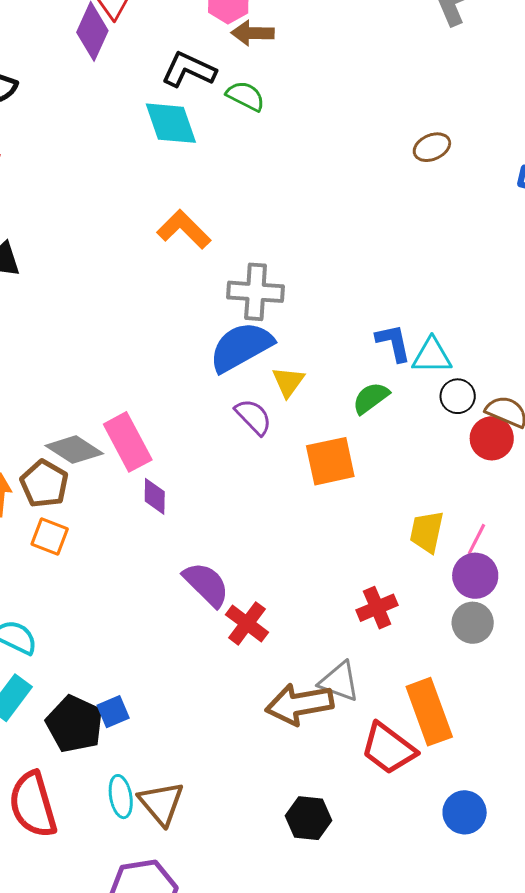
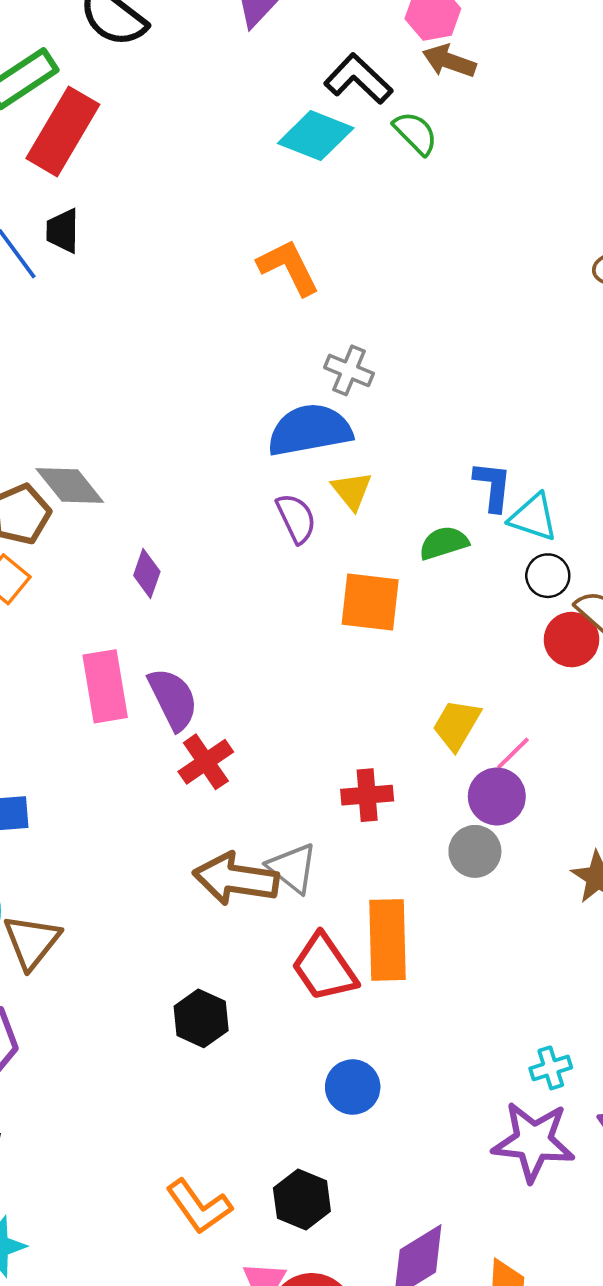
cyan diamond: (171, 123) -> (316, 136), turned -68
gray cross: (256, 292) -> (349, 370), size x0.7
yellow triangle: (288, 382) -> (352, 491), turned -33
pink rectangle: (128, 442) -> (105, 686), moved
blue circle: (465, 812) -> (353, 1087), moved

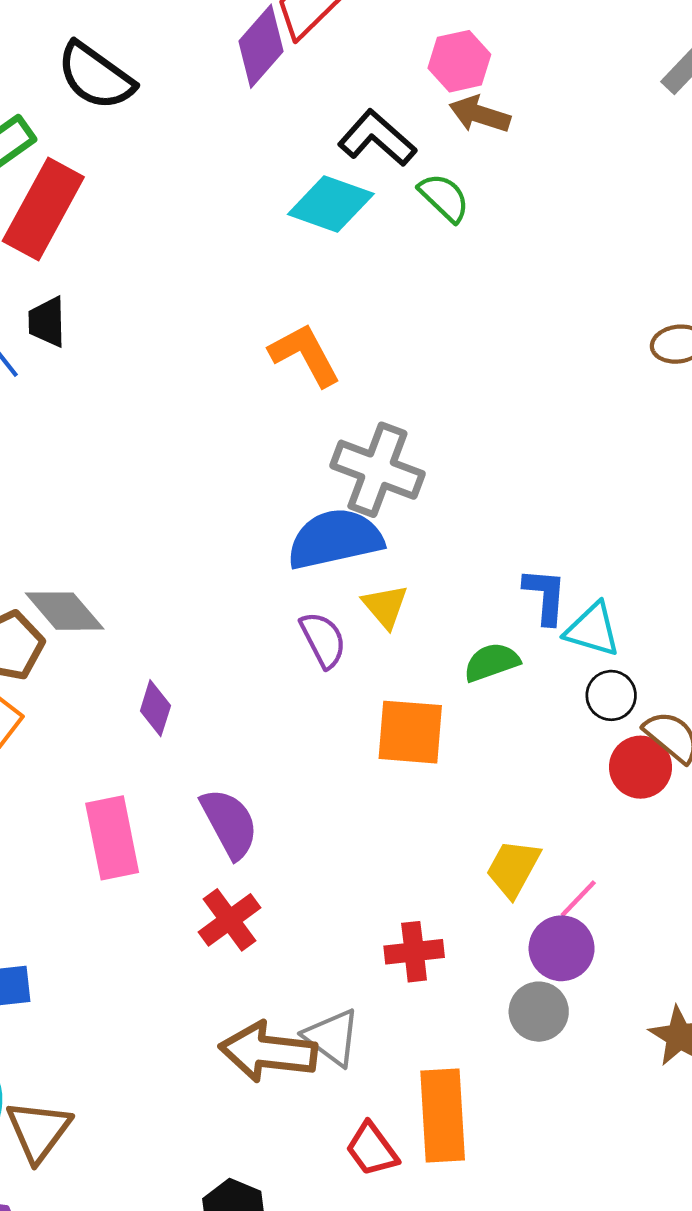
gray cross: (349, 370) -> (377, 470), size x1.6
purple semicircle: (173, 699) -> (229, 823), moved
red trapezoid: (324, 968) -> (372, 1149), size x0.7

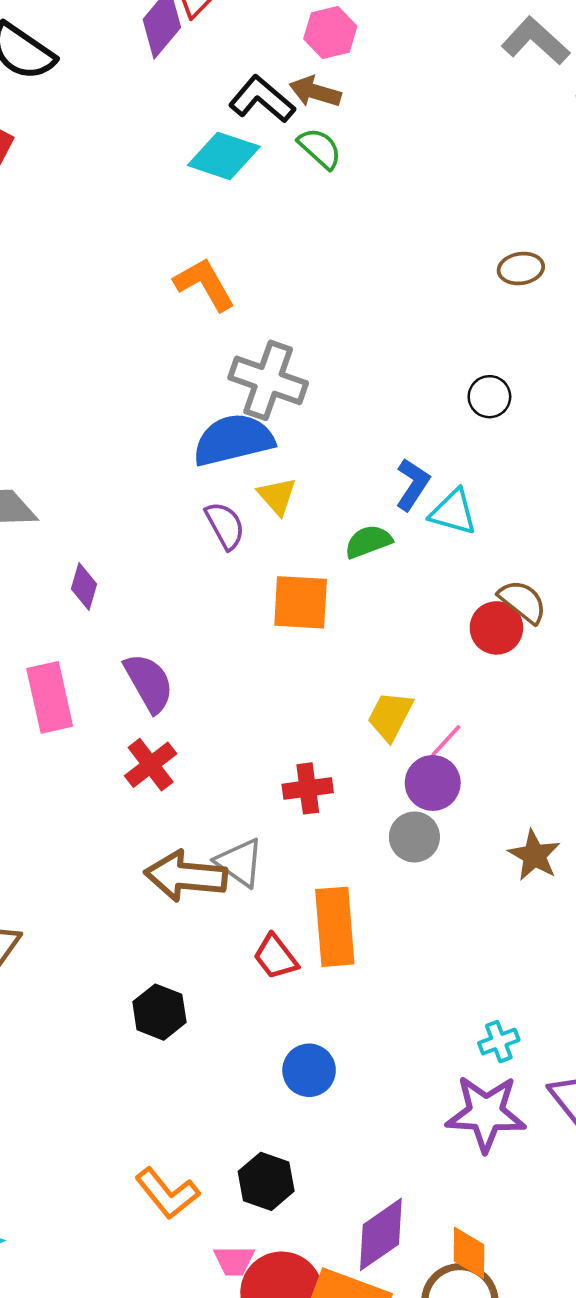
brown arrow: (480, 114) -> (315, 92), moved
blue L-shape: (545, 596) -> (413, 484), turned 30
black circle: (611, 695) -> (489, 397), moved

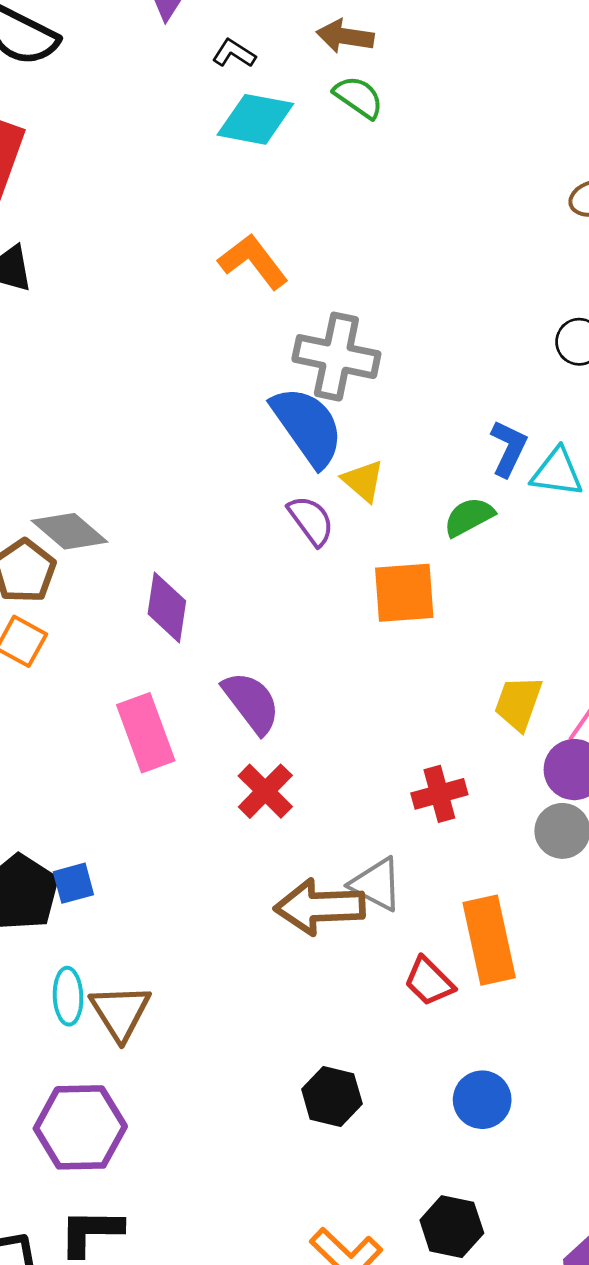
black L-shape: (262, 99) -> (234, 53), moved, size x0.6
blue semicircle: (233, 440) -> (307, 426), turned 76
purple diamond: (84, 587) -> (167, 607), size x1.4
black hexagon: (159, 1012) -> (332, 1096), moved

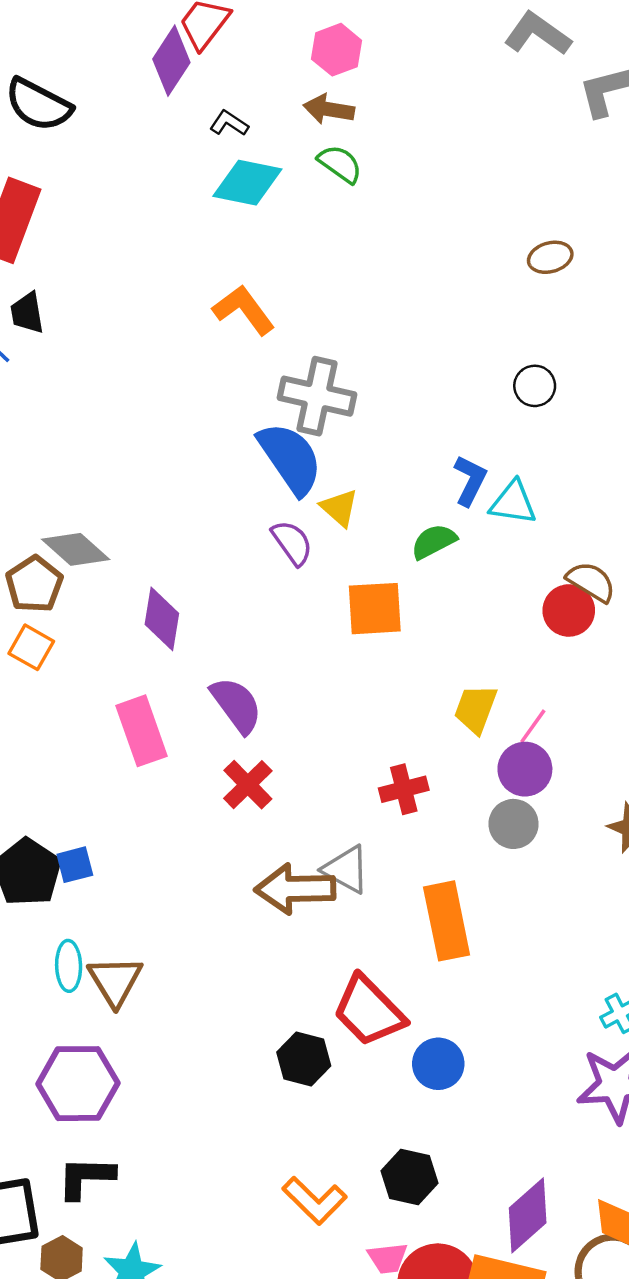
red trapezoid: (429, 981) -> (369, 1011), moved, size x1.6

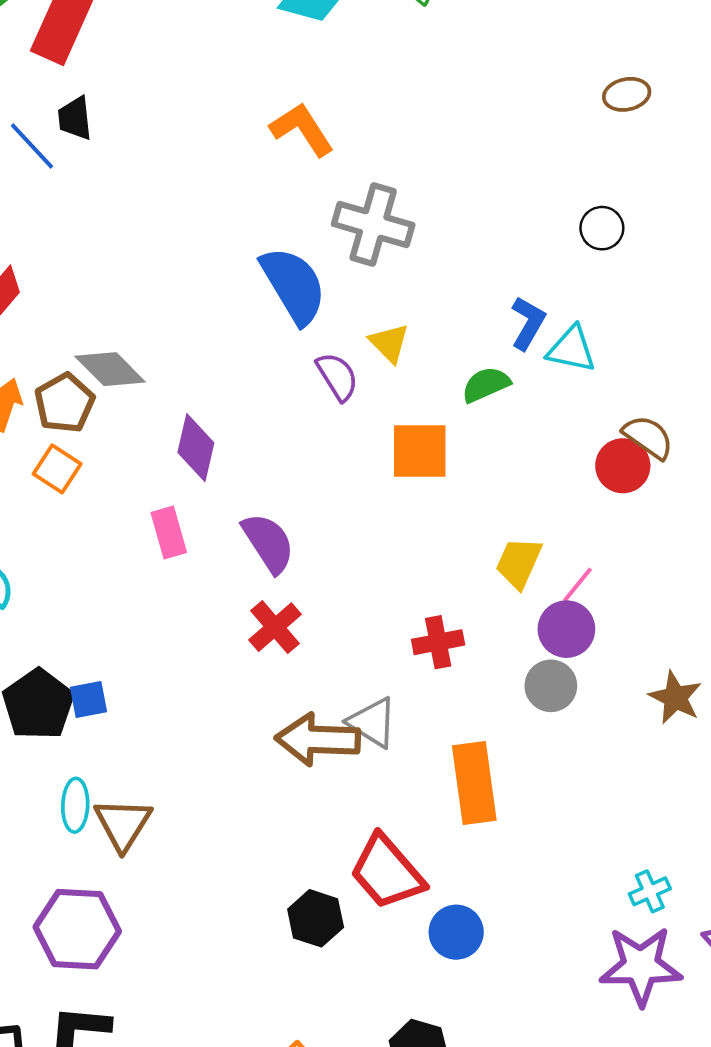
blue semicircle: (290, 458) -> (294, 285), moved
pink rectangle: (141, 731) -> (169, 532), moved, size x0.7

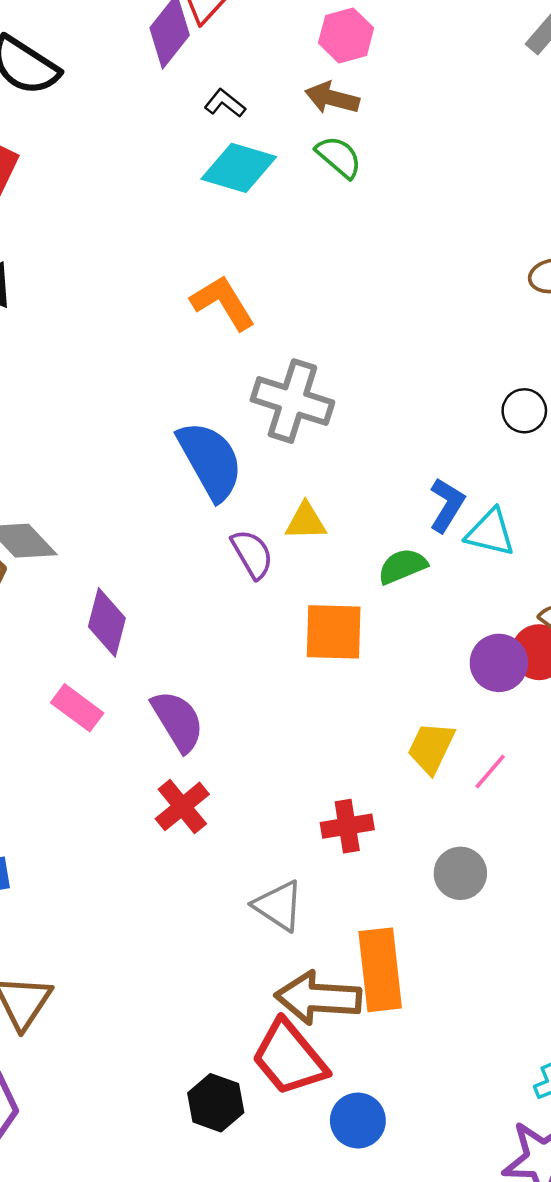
yellow triangle: (389, 343) -> (306, 522), turned -48
pink rectangle: (169, 532) -> (77, 708), turned -39
purple circle: (566, 629) -> (499, 663), moved
brown arrow: (318, 739) -> (318, 998), moved

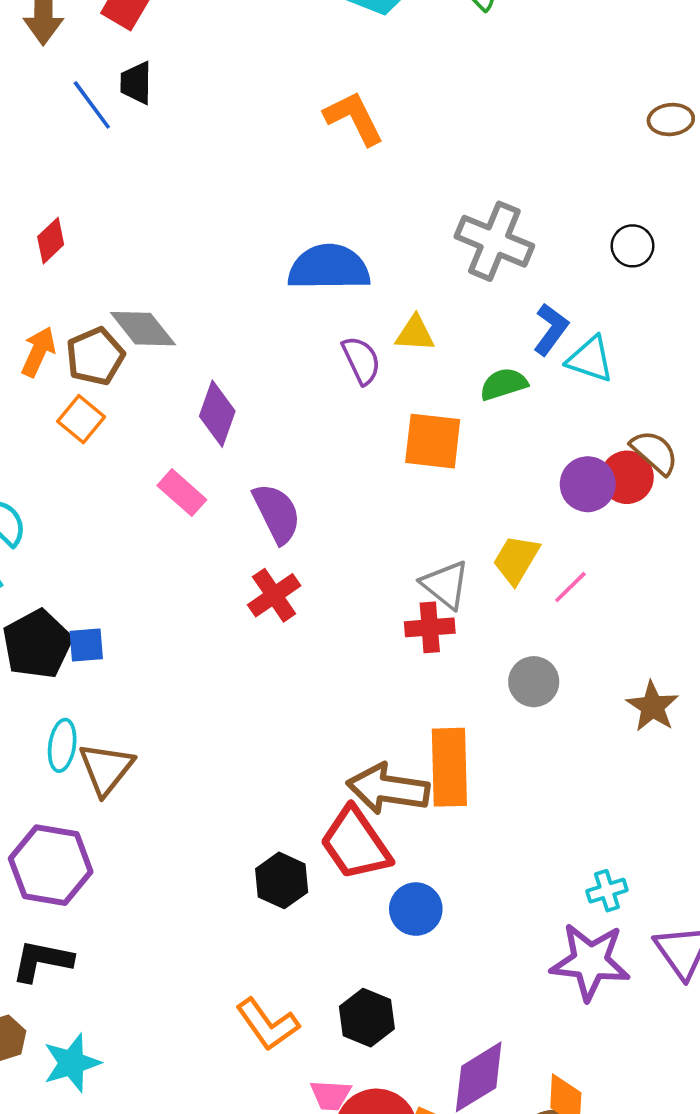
gray cross: (292, 401) -> (494, 241), moved
blue semicircle: (210, 460) -> (329, 268), turned -66
gray triangle: (279, 906) -> (446, 585), moved

